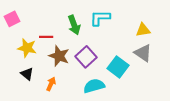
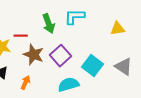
gray triangle: (143, 53) -> (124, 67), moved

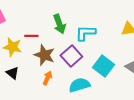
cyan L-shape: (74, 17) -> (85, 33), moved
orange arrow: (26, 83) -> (47, 78), moved

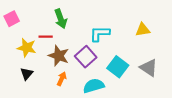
green arrow: (59, 24) -> (61, 19), moved
black triangle: (12, 73) -> (27, 74), turned 32

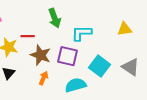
green arrow: (61, 19) -> (55, 18), moved
purple square: (86, 57) -> (68, 56), turned -35

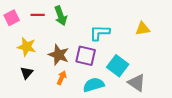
green arrow: (55, 18) -> (61, 16), moved
red line: (28, 36) -> (38, 15), moved
gray triangle: (131, 67) -> (137, 83), moved

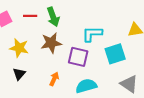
brown star: (59, 55) -> (51, 43), moved, turned -30
cyan square: (118, 66) -> (115, 54), moved, turned 35

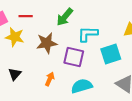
green arrow: (53, 17) -> (65, 17), moved, turned 60
yellow star: (19, 48) -> (15, 37), moved

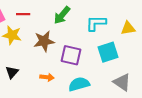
cyan L-shape: (88, 34) -> (96, 23), moved
orange arrow: (50, 79) -> (47, 77), turned 72

